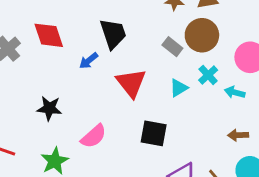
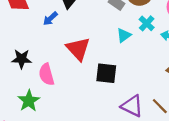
red triangle: (131, 83) -> (78, 49), moved
pink semicircle: (94, 136) -> (46, 74), moved, turned 120

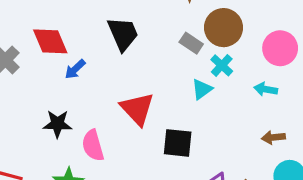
blue arrow: (50, 19) -> (75, 69), moved
cyan cross: (147, 23) -> (222, 65), moved

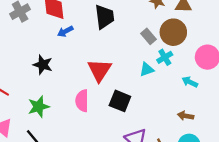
pink semicircle: (93, 145) -> (82, 101), moved

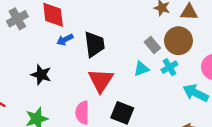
black trapezoid: (104, 17) -> (94, 44), moved
cyan triangle: (147, 69) -> (141, 69), moved
cyan arrow: (190, 82) -> (196, 93), size x1.5

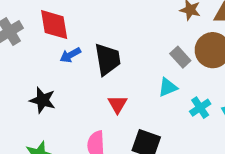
cyan cross: (169, 67) -> (200, 108), moved
red triangle: (101, 80) -> (118, 104), size x0.6

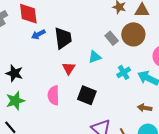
cyan triangle: (168, 87) -> (95, 57), moved
black star: (43, 100) -> (14, 73), moved

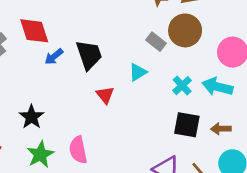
black star: (14, 73) -> (31, 117), turned 30
pink semicircle: (53, 95) -> (78, 150), moved
black square: (87, 95) -> (187, 125), moved

